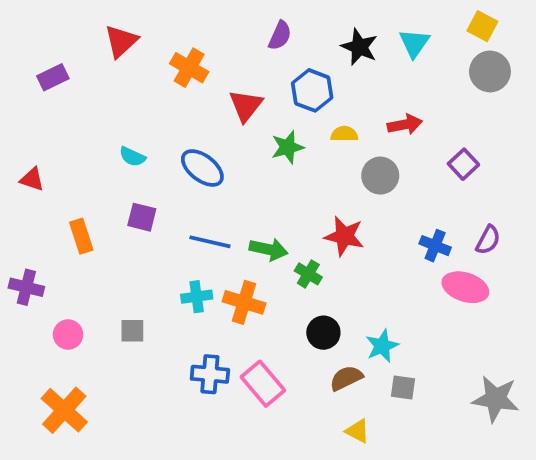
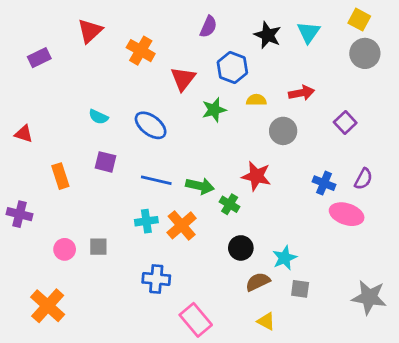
orange cross: (244, 302) -> (182, 225), turned 32
pink circle: (68, 335) -> (65, 249), moved
pink rectangle: (263, 384) -> (196, 320), moved

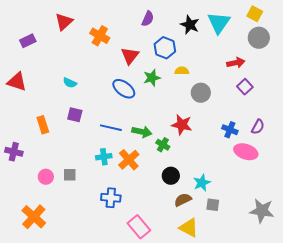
cyan triangle: (308, 32) -> (219, 23), size x1.4
red arrow: (301, 93) -> (236, 63), moved
blue ellipse: (151, 125) -> (124, 89), moved
red triangle: (24, 134) -> (17, 82), moved, size x1.5
yellow triangle: (266, 321) -> (189, 228), size x1.5

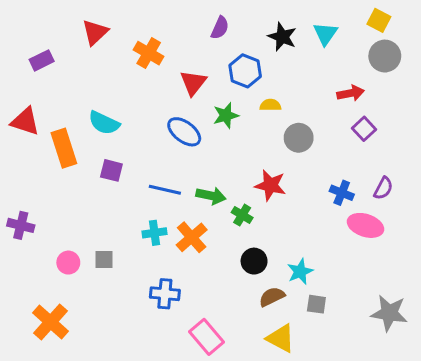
cyan triangle: (219, 23) -> (325, 34), size x0.7
cyan semicircle: (70, 83) -> (104, 123), size x1.5
orange rectangle: (43, 125) -> (64, 148), moved, size x1.4

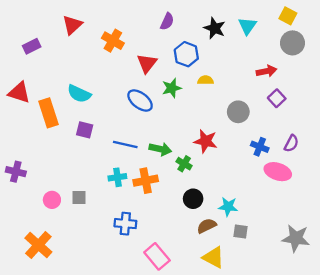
gray circle: (299, 138) -> (238, 112), moved
orange cross: (192, 237) -> (146, 181), turned 30
cyan star: (300, 271) -> (228, 207), turned 30

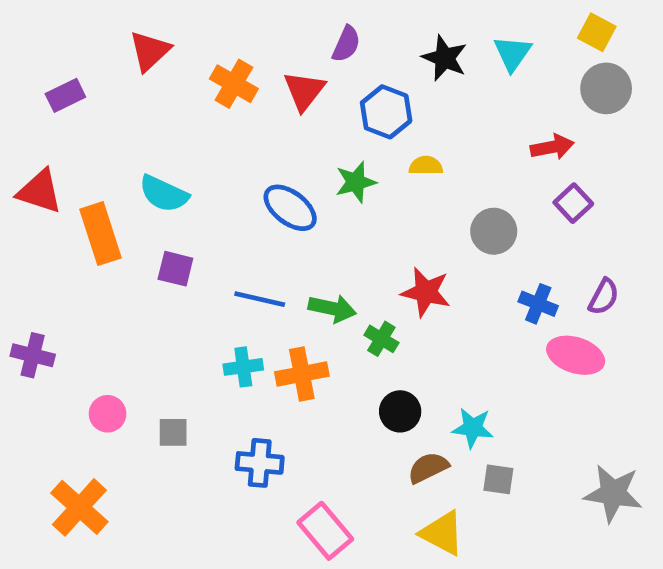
red triangle: (147, 63) -> (304, 91), moved
gray square: (79, 198) -> (173, 432), moved

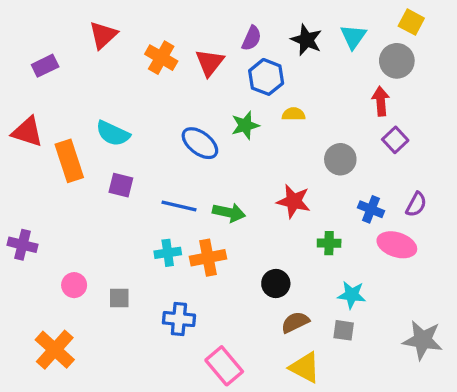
purple semicircle: (346, 44) -> (252, 38), moved
gray circle: (606, 88) -> (397, 61), moved
red arrow: (552, 147) -> (381, 101), turned -84
green cross: (381, 339) -> (329, 243), moved, turned -30
cyan star: (473, 428) -> (352, 295), moved

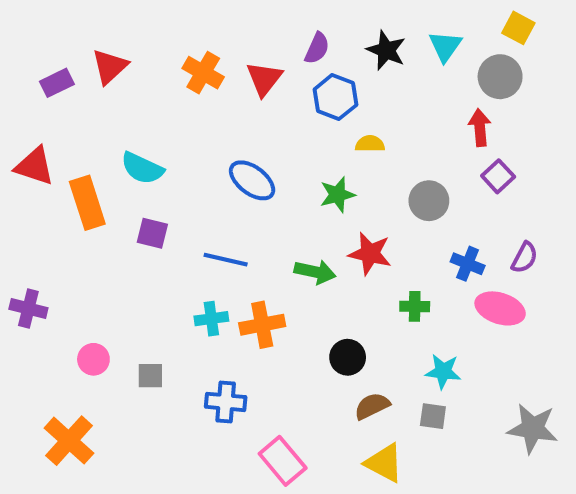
red triangle: (103, 35) -> (110, 67), moved
green star: (245, 125) -> (337, 195), moved
green arrow: (229, 213) -> (315, 272), moved

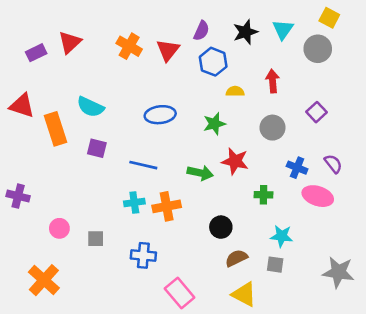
black star: (386, 50) -> (245, 32), turned 30
red arrow: (480, 128) -> (273, 81), moved
blue ellipse: (252, 180) -> (160, 115), turned -44
purple semicircle: (524, 258) -> (333, 164), turned -66

